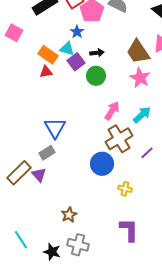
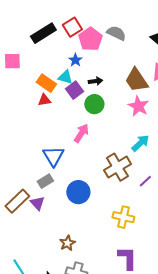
pink square: (14, 33) -> (12, 61), turned -30
pink arrow: (112, 111) -> (81, 133), moved
blue circle: (102, 164) -> (78, 192), moved
yellow cross: (125, 189) -> (123, 217), size x1.5

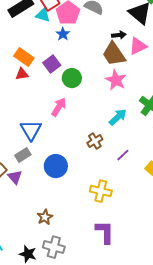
blue star: (75, 60) -> (63, 34), moved
cyan triangle: (65, 77) -> (43, 15), moved
black arrow: (95, 81) -> (119, 35), moved
brown cross: (117, 167) -> (95, 141), size x0.6

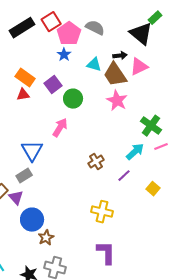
cyan triangle: (43, 15) -> (94, 65), moved
cyan arrow: (118, 117) -> (135, 152), moved
blue circle: (56, 166) -> (32, 220), moved

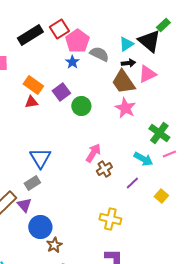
gray semicircle: (95, 28) -> (99, 54), moved
cyan triangle: (94, 65) -> (126, 44), moved, turned -49
pink arrow: (60, 128) -> (93, 153), moved
cyan arrow: (135, 152) -> (143, 159), turned 72

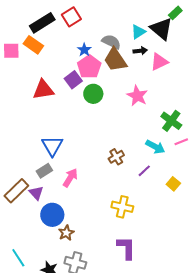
pink pentagon: (77, 41) -> (89, 67), moved
brown trapezoid: (123, 82) -> (115, 60), moved
orange rectangle: (33, 85) -> (33, 45), moved
red triangle: (31, 102) -> (43, 90), size x1.6
pink arrow: (93, 153) -> (70, 178), moved

